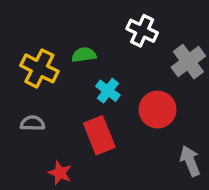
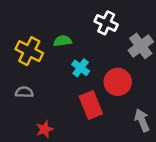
red rectangle: (99, 135) -> (91, 105), moved
red star: (60, 173) -> (45, 129), turned 30

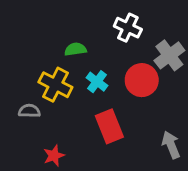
yellow cross: (29, 51) -> (55, 85), moved
red circle: (118, 82) -> (142, 80), moved

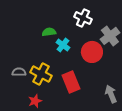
cyan cross: (97, 82) -> (63, 45), moved
yellow cross: (55, 85) -> (41, 74), moved

